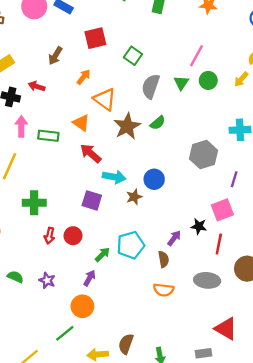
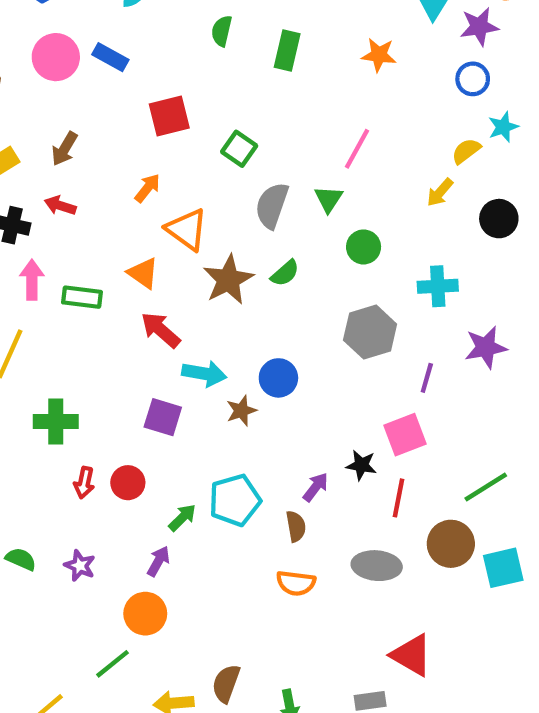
brown arrow: (55, 56) -> (65, 149), moved
green circle: (208, 80) -> (364, 247), moved

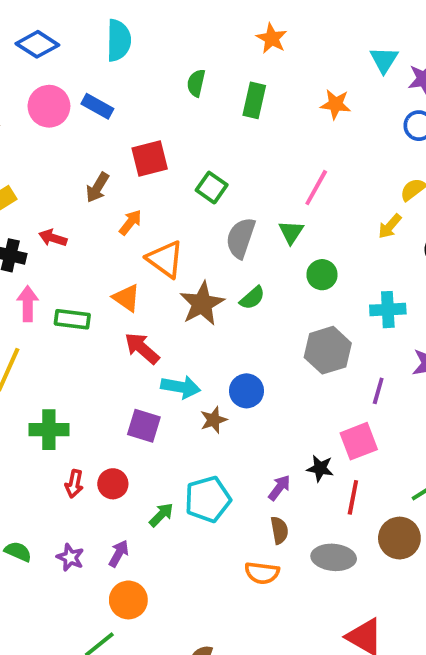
brown arrow: (65, 149) -> (97, 188), moved
brown semicircle: (296, 526) -> (279, 530), moved
purple arrow: (158, 561) -> (119, 554), moved

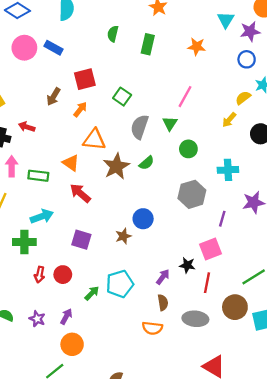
orange arrow: (130, 222) -> (80, 109), moved
orange triangle: (165, 259) -> (94, 140), turned -30
cyan arrow: (181, 387) -> (42, 216), moved, turned -30

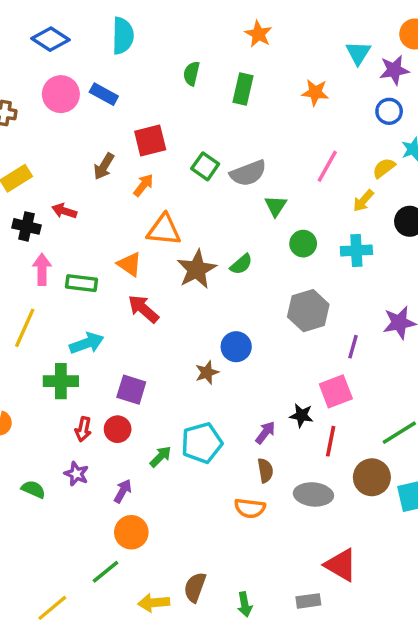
pink line: (185, 97) -> (327, 166), moved
gray semicircle: (140, 127) -> (248, 173), moved, turned -130
cyan cross: (228, 170) -> (356, 250), moved
purple square: (81, 240) -> (131, 390), moved
purple star: (37, 319) -> (76, 474), moved

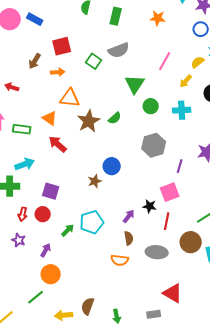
gray semicircle: (248, 173) -> (119, 50), moved
orange arrow: (143, 185) -> (58, 72), turned 48
green triangle: (276, 206) -> (135, 84), size x1.5

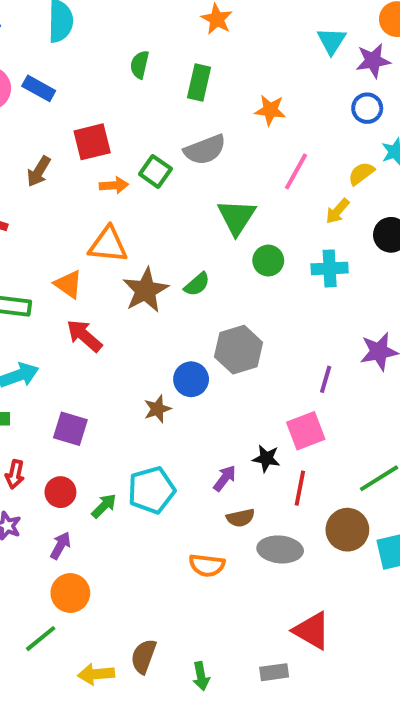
orange star: (158, 18) -> (270, 110), moved
orange arrow: (58, 72) -> (114, 185), moved
gray hexagon: (154, 145) -> (239, 350), moved
red circle: (43, 214) -> (60, 492), moved
brown semicircle: (129, 238) -> (241, 518), moved, turned 88

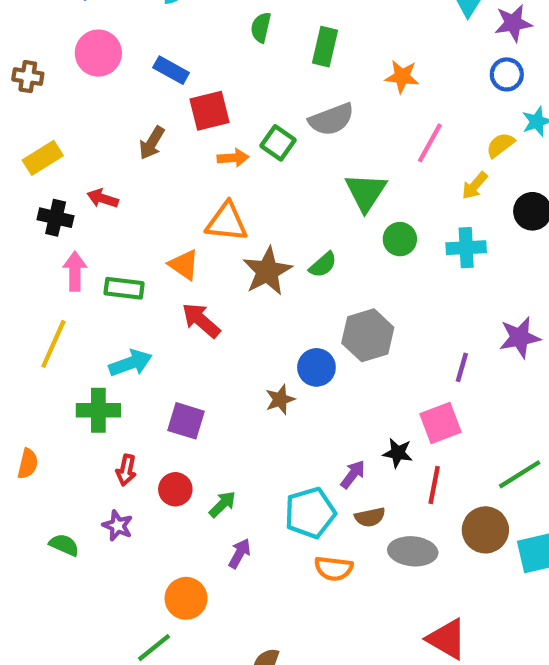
blue rectangle: (39, 88) -> (171, 70), moved
cyan pentagon: (151, 490) -> (310, 513), moved
purple arrow: (60, 546) -> (239, 553), moved

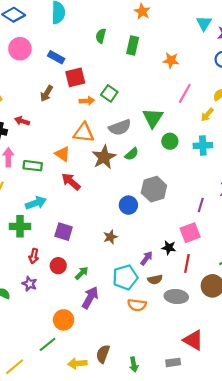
gray semicircle: (331, 119) -> (120, 127), moved
brown star: (280, 399) -> (110, 237), moved
purple arrow: (239, 553) -> (90, 298), size x1.5

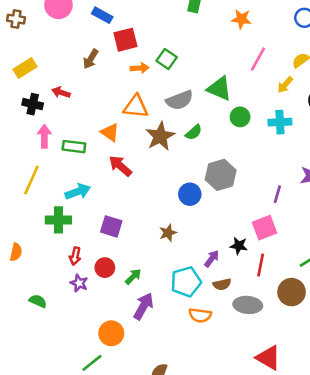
green triangle: (153, 118) -> (219, 89), turned -40
purple star: (30, 284) -> (79, 283), moved

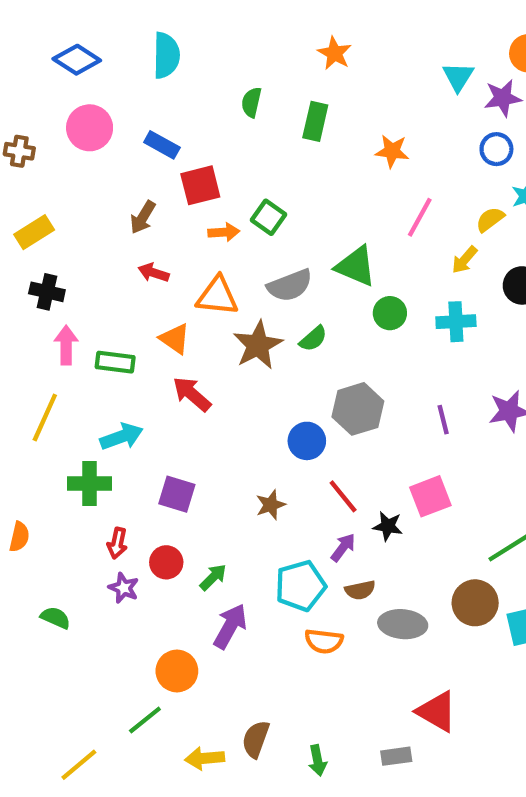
red arrow: (61, 92) -> (153, 273), moved
purple line: (277, 194) -> (443, 420), moved, turned -30
red line: (261, 265) -> (343, 496), moved, turned -50

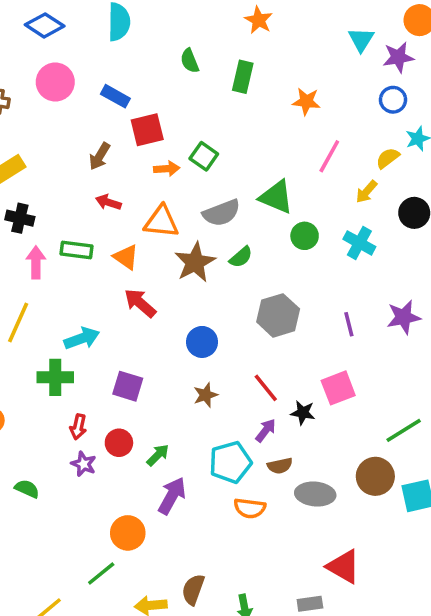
green semicircle: (251, 102) -> (190, 61), turned -35
cyan cross: (456, 322) -> (359, 243), turned 32
green rectangle: (115, 362) -> (76, 250), moved
blue circle: (307, 441) -> (202, 342), moved

